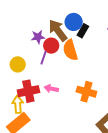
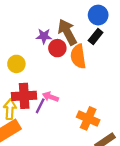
blue circle: (74, 22) -> (98, 15), moved
purple line: (44, 58) -> (40, 106), moved
orange cross: (86, 92) -> (88, 118), moved

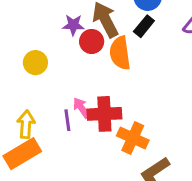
red cross: (24, 96) -> (104, 114), moved
pink arrow: (50, 97) -> (82, 108), turned 35
purple line: (40, 106) -> (67, 120), turned -35

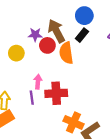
yellow circle: (35, 63) -> (16, 53), moved
pink arrow: (82, 108) -> (38, 82), moved, turned 40
orange cross: (133, 138) -> (73, 122), moved

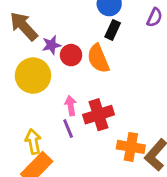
brown arrow: (56, 31) -> (24, 26), moved
yellow circle: (16, 53) -> (33, 76), size x1.6

